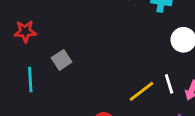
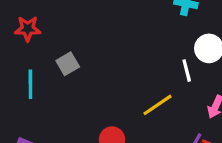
white line: (169, 84) -> (187, 71), moved

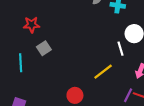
red star: (28, 29) -> (32, 25), moved

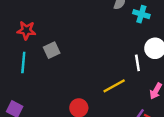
red star: (32, 25) -> (26, 30), moved

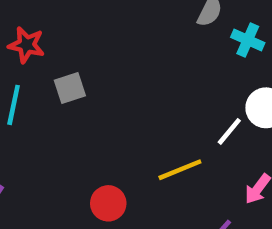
white line: (137, 63) -> (229, 131), turned 42

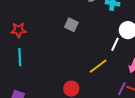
gray square: (70, 88) -> (71, 25), moved, turned -32

